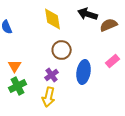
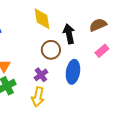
black arrow: (88, 14) -> (69, 34), moved, turned 60
pink rectangle: (113, 61) -> (102, 51), moved

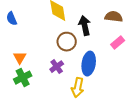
brown semicircle: (98, 25) -> (114, 17), turned 30
yellow arrow: (38, 97) -> (78, 88), moved

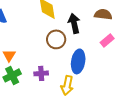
purple cross: (57, 67) -> (41, 73), moved, turned 32

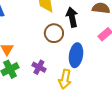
purple cross: (41, 73) -> (39, 67), turned 32

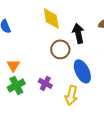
blue ellipse: (76, 55) -> (82, 71), turned -35

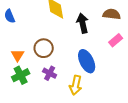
brown circle: (60, 49) -> (44, 48), moved

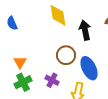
brown circle: (44, 48) -> (66, 55), moved

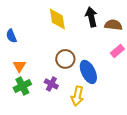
blue semicircle: (12, 23) -> (11, 36), moved
black arrow: (85, 30) -> (91, 17), moved

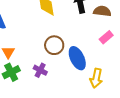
yellow arrow: (77, 96) -> (96, 78), moved

